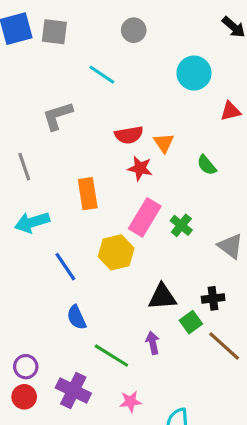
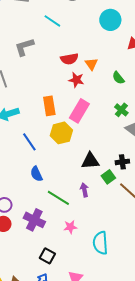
orange rectangle: (88, 194) -> (49, 106), moved
green cross: (181, 225) -> (121, 110), moved

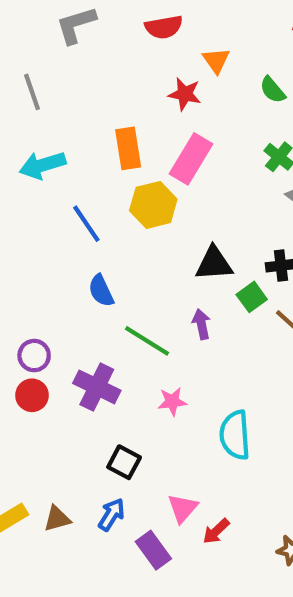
red semicircle: (69, 59) -> (164, 27), moved

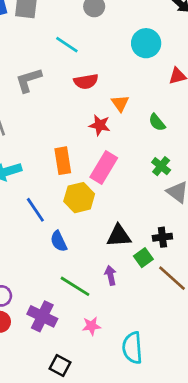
blue semicircle: (101, 291) -> (59, 241), moved

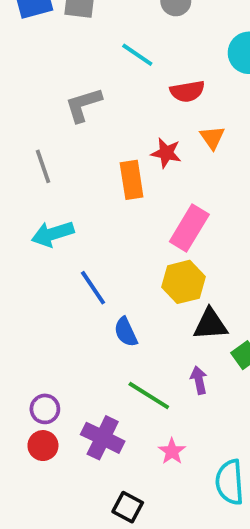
red semicircle: (86, 81) -> (187, 91), moved
red star: (100, 125) -> (166, 153), moved
orange rectangle: (63, 161) -> (132, 180), moved
yellow hexagon: (79, 198) -> (184, 282), moved
pink star: (91, 326) -> (172, 451), turned -30

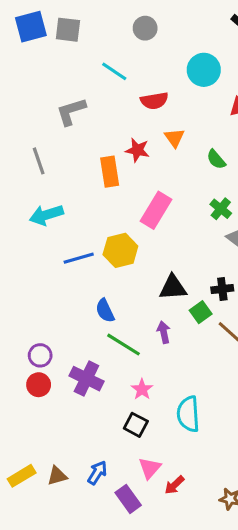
yellow hexagon: (184, 282) -> (120, 250), moved
blue line: (93, 288) -> (79, 258), turned -72
blue semicircle: (126, 332) -> (105, 311), moved
black square: (128, 507) -> (136, 425), moved

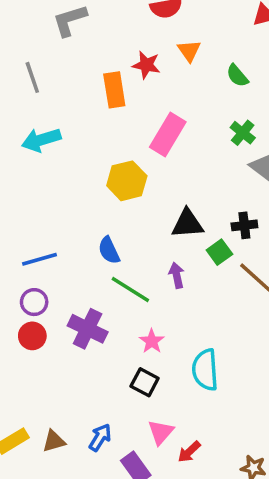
blue line: (79, 258) -> (39, 259), moved

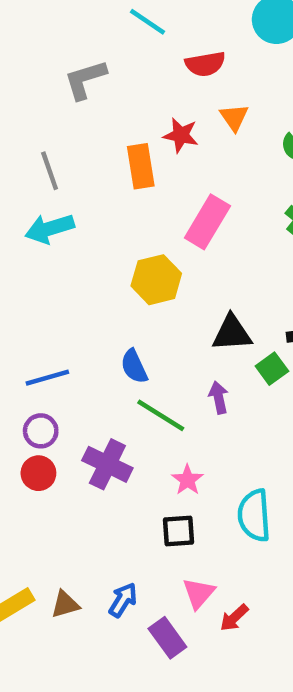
gray line: (32, 77) -> (50, 171), moved
black square: (145, 382) -> (179, 531), turned -32

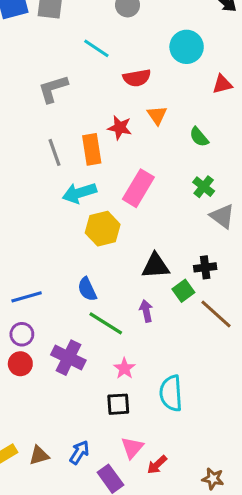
gray line: (50, 171) -> (54, 152), moved
cyan arrow: (50, 229) -> (79, 193), moved

